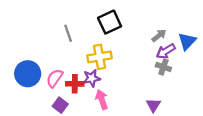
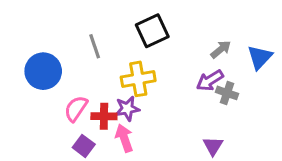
purple arrow: (166, 51) -> (210, 80), moved
blue circle: (28, 74) -> (43, 71), moved
pink arrow: (102, 100) -> (124, 138), moved

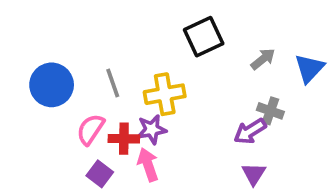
black square: (152, 31) -> (204, 37), moved
gray line: (95, 46) -> (113, 83), moved
purple arrow: (210, 80) -> (250, 131), moved

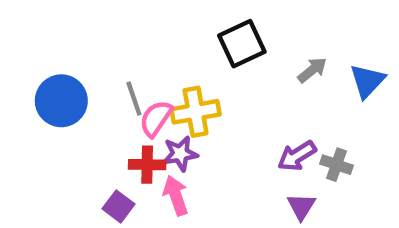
gray cross: (270, 111) -> (336, 165), moved
pink semicircle: (91, 129) -> (156, 118), moved

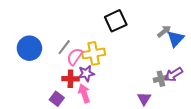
gray arrow: (312, 70) -> (164, 31), moved
gray line: (134, 99) -> (64, 47), turned 56
purple arrow: (297, 156) -> (174, 74), moved
gray cross: (336, 165) -> (161, 79), turned -32

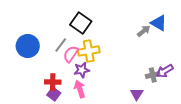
black square: (116, 21) -> (81, 23), moved, turned -30
gray arrow: (164, 31) -> (144, 31), moved
blue triangle: (176, 39) -> (159, 23), moved, turned -42
red cross: (70, 79) -> (53, 82), moved

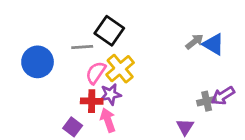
blue triangle: (159, 23) -> (213, 44), moved
gray line: (61, 45) -> (82, 47), moved, turned 49
yellow cross: (89, 51) -> (120, 69), turned -30
red cross: (53, 82) -> (92, 101), moved

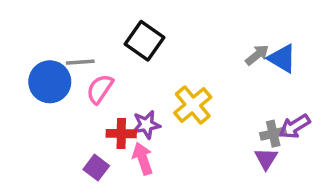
gray line: (82, 47) -> (80, 62), moved
yellow cross: (120, 69) -> (193, 105), moved
pink semicircle: (96, 73) -> (100, 89), moved
purple triangle: (185, 127) -> (266, 159), moved

